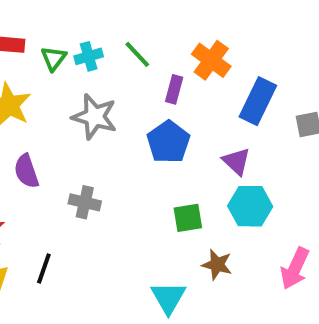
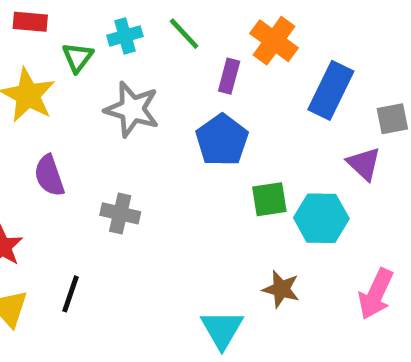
green triangle: (54, 58) -> (78, 57), moved
purple triangle: (236, 161) -> (364, 164), moved
green square: (188, 218) -> (269, 199), moved

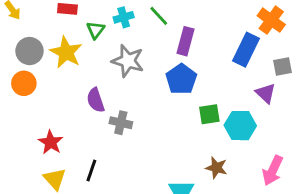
orange cross: (274, 41) -> (271, 20), moved
purple rectangle: (229, 76) -> (185, 41), size x1.4
purple semicircle: (49, 176) -> (96, 100), moved

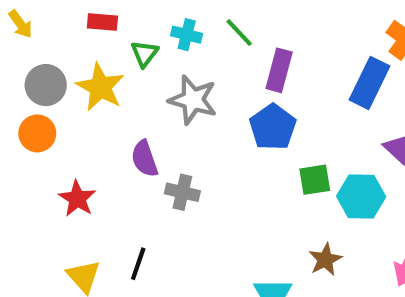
cyan cross: (124, 17) -> (187, 35), turned 30
red star: (51, 142) -> (77, 199), moved
brown star: (216, 168) -> (325, 260), turned 30

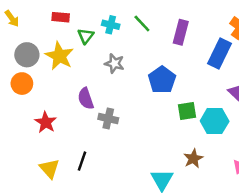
purple rectangle: (279, 70) -> (181, 32), moved
gray star: (193, 100) -> (114, 64), size x0.7

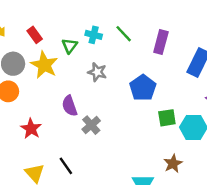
red rectangle: (61, 17) -> (35, 35), moved, turned 49
gray cross: (108, 119) -> (91, 125), turned 36
black line: (82, 161) -> (66, 166), turned -54

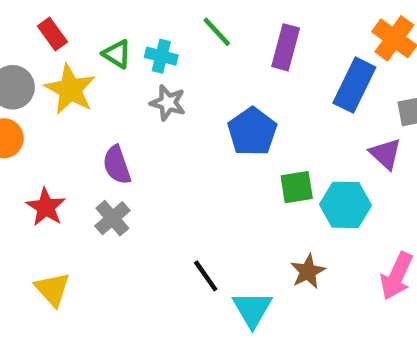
cyan cross: (94, 35) -> (161, 56), moved
green triangle: (70, 46) -> (117, 54), turned -35
gray cross: (91, 125) -> (112, 218), moved
black line: (66, 166) -> (206, 276), moved

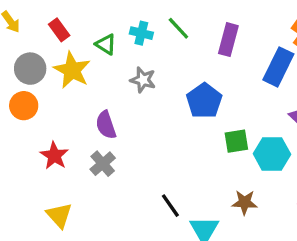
cyan cross: (161, 56) -> (141, 33), moved
brown star: (308, 271) -> (245, 202), turned 30

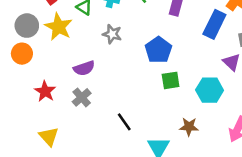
purple semicircle: (106, 125) -> (84, 68), turned -90
green square: (236, 141) -> (171, 80), moved
black line: (170, 206) -> (124, 122), moved

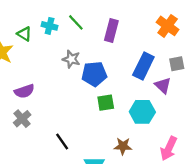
blue rectangle: (214, 24) -> (143, 66), moved
gray star: (112, 34) -> (71, 59), moved
blue pentagon: (158, 50) -> (94, 74), turned 30

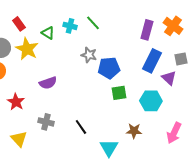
purple rectangle: (111, 30) -> (147, 30), moved
gray cross: (22, 119) -> (46, 122), moved, turned -35

